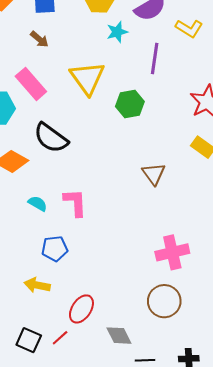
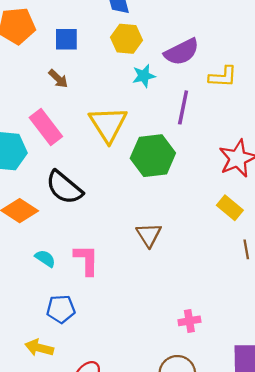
yellow L-shape: (189, 28) -> (223, 77), turned -32
green hexagon: (130, 104) -> (153, 156), size x1.4
brown triangle: (154, 174) -> (149, 235), moved
pink cross: (172, 252) -> (189, 321), size x0.6

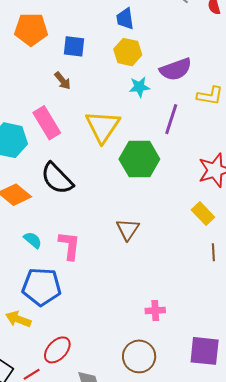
blue pentagon: (61, 309) -> (42, 287), size x1.5

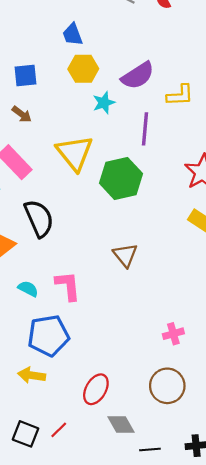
black semicircle: (57, 178) -> (39, 218), turned -147
red ellipse: (57, 350) -> (96, 389), moved

